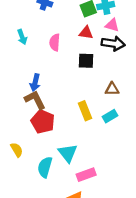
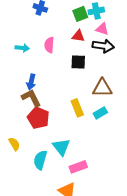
cyan arrow: (22, 37) -> (22, 48), moved, turned -64
brown triangle: (112, 89) -> (102, 88), size x1.5

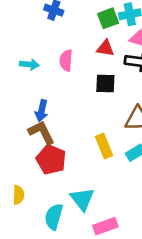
yellow semicircle: (14, 144) -> (18, 195), turned 32

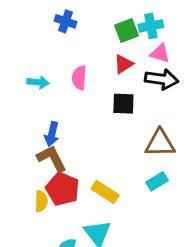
red triangle: (105, 48) -> (123, 64), turned -42
yellow rectangle: (104, 146) -> (105, 192), moved, turned -35
yellow semicircle: (18, 195) -> (41, 201), moved

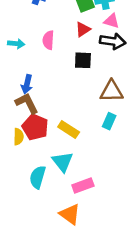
cyan rectangle: (157, 181) -> (109, 121), turned -35

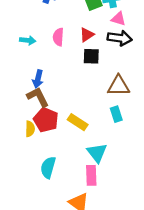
red triangle: (83, 29) -> (87, 35), moved
cyan rectangle: (109, 121) -> (116, 114), turned -42
cyan triangle: (63, 162) -> (97, 153), moved
pink rectangle: (83, 186) -> (91, 175), turned -72

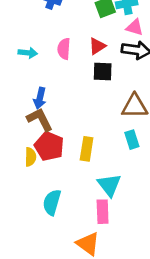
yellow rectangle: (78, 122) -> (87, 149), turned 66

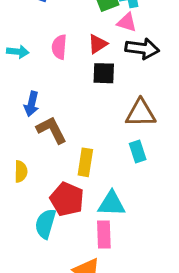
pink triangle: (135, 27) -> (127, 22), moved
brown L-shape: (40, 120) -> (52, 130), moved
red pentagon: (49, 146) -> (67, 199), moved
cyan triangle: (109, 185) -> (111, 204), turned -50

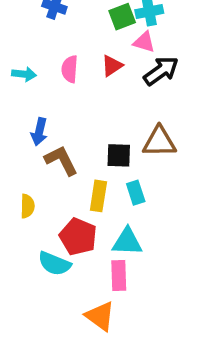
black arrow: (142, 49) -> (161, 71), turned -44
black square: (104, 73) -> (119, 155), moved
cyan rectangle: (138, 152) -> (136, 193), moved
cyan semicircle: (45, 224) -> (54, 264), turned -84

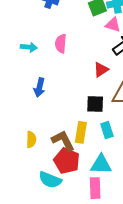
red triangle: (112, 66) -> (101, 70), moved
brown L-shape: (61, 160) -> (63, 141), moved

